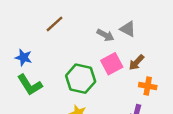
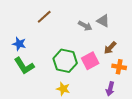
pink square: (112, 64) -> (90, 61), moved

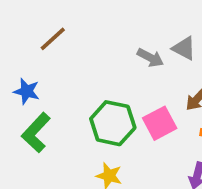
brown line: (44, 17) -> (53, 39), moved
green L-shape: (24, 66) -> (36, 133), turned 75

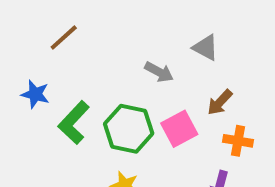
gray arrow: (150, 58) -> (159, 72), moved
green L-shape: (36, 133) -> (74, 123), moved

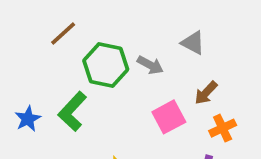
blue star: (35, 94) -> (28, 119), moved, turned 30
green hexagon: (129, 129) -> (106, 65), moved
orange cross: (238, 141) -> (223, 128), turned -35

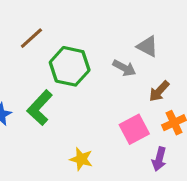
gray arrow: (150, 65) -> (124, 68), moved
pink square: (169, 117) -> (134, 129), moved

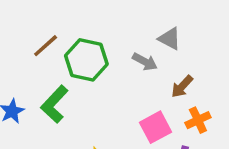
brown line: (31, 38) -> (46, 46), moved

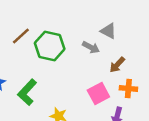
green L-shape: (54, 104) -> (27, 92), moved
orange cross: (198, 120) -> (128, 89), turned 30

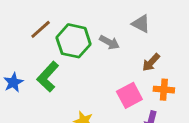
gray arrow: (91, 47) -> (109, 42), moved
green L-shape: (27, 92) -> (48, 77), moved

